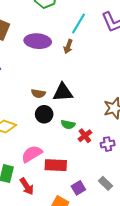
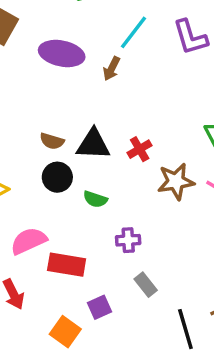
red cross: (85, 136) -> (140, 149), moved
purple cross: (108, 144) -> (128, 240), moved
gray rectangle: (105, 183) -> (146, 285), moved

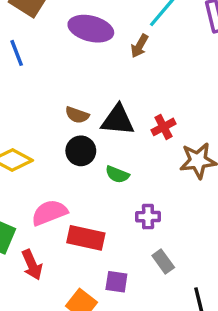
purple square: (99, 307) -> (116, 282), turned 30

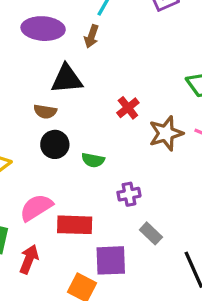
black triangle: (118, 120) -> (67, 79), moved
red arrow: (32, 265) -> (29, 259), turned -124
purple square: (116, 282) -> (111, 260), size x1.5

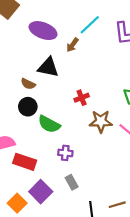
green semicircle: (93, 160) -> (49, 124), size x1.5
purple square: (111, 260) -> (41, 192), turned 30

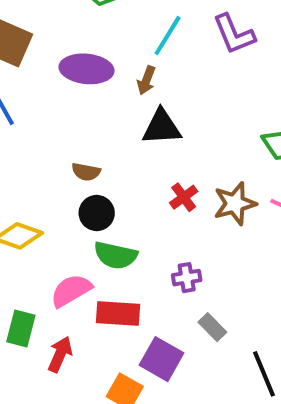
black triangle: (48, 67) -> (162, 127), moved
red cross: (82, 98) -> (184, 197), moved
green semicircle: (49, 124) -> (116, 255), moved

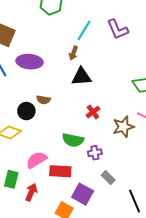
purple ellipse: (87, 69) -> (30, 62), moved
brown star: (235, 204) -> (123, 127), moved
black circle: (97, 213) -> (26, 111), moved
green semicircle: (116, 255) -> (73, 140), moved

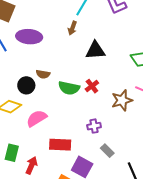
black triangle: (81, 77) -> (95, 50), moved
green semicircle: (73, 140) -> (69, 88), moved
pink semicircle: (36, 160) -> (37, 118), moved

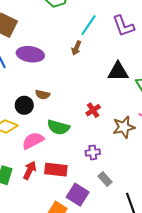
black triangle: (95, 50) -> (118, 72), moved
green semicircle: (69, 88) -> (58, 127), moved
red arrow: (32, 165) -> (30, 170), moved

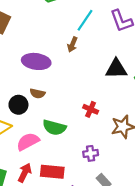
purple ellipse: (30, 54) -> (36, 61), moved
red cross: (93, 110) -> (91, 109), turned -32

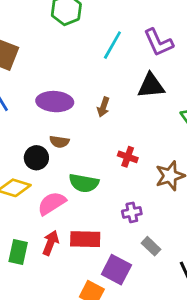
brown arrow: (72, 44) -> (103, 107), moved
black triangle: (116, 69) -> (151, 86), moved

